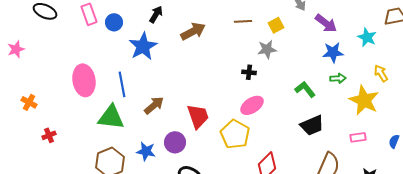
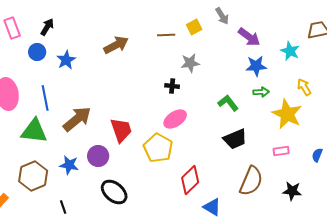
black arrow: (156, 14) -> (47, 27), moved
blue circle: (114, 22) -> (37, 52), moved
yellow square: (276, 25) -> (194, 27), moved
blue star: (143, 46) -> (66, 60), size x0.7
brown arrow: (154, 105) -> (77, 119), size x1.4

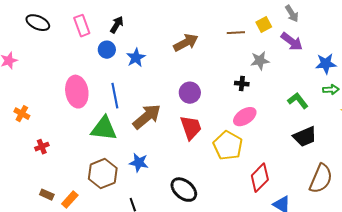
purple arrow: (249, 37) -> (292, 42), moved
purple circle: (98, 156) -> (190, 93), moved

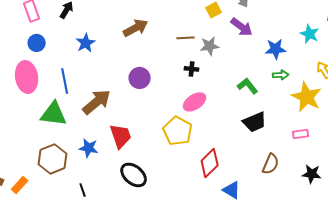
brown line: (236, 33) -> (186, 38), moved
blue circle: (107, 50) -> (37, 43), moved
red trapezoid: (191, 128) -> (121, 136), moved
brown semicircle: (321, 179) -> (271, 164), size x0.7

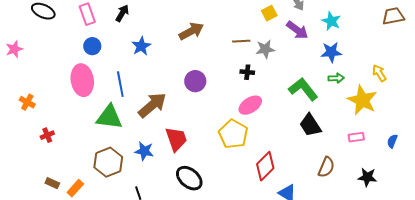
cyan star: (310, 34) -> (331, 21), moved
green L-shape: (248, 86) -> (303, 89), size x1.4
black trapezoid: (255, 122) -> (310, 125), turned 80

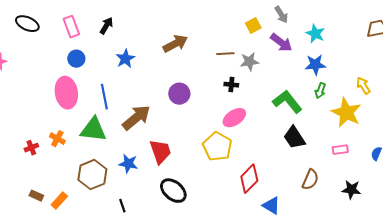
green arrow: (336, 78) -> (320, 91), turned 112
orange cross: (27, 102) -> (57, 139), moved

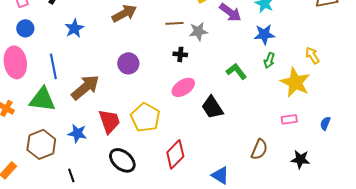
green L-shape: (287, 102) -> (236, 71), size x0.7
black trapezoid: (294, 138) -> (212, 107), moved
yellow pentagon: (217, 147) -> (145, 117), moved
red diamond: (249, 179) -> (175, 154), moved

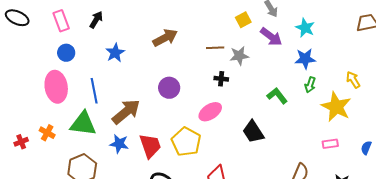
pink ellipse: (183, 87) -> (210, 112), moved
blue star: (77, 133) -> (119, 144), moved

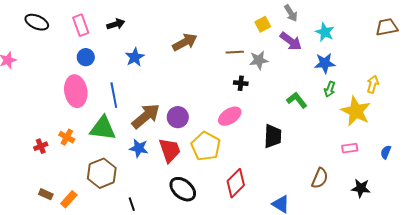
black arrow: (96, 20) -> (116, 24), turned 42
yellow arrow: (353, 80) -> (373, 84), turned 48
purple circle: (169, 88) -> (178, 117), moved
black trapezoid: (253, 132) -> (273, 136), turned -145

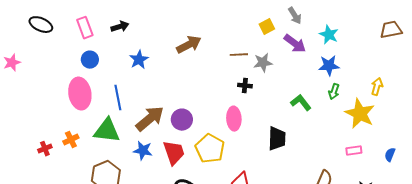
pink ellipse: (230, 116) -> (234, 119), turned -60
orange cross: (67, 137) -> (71, 140), turned 35

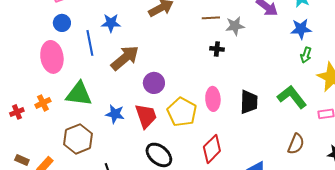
blue star: (139, 60) -> (111, 23), turned 30
blue line: (118, 98) -> (90, 43), moved
green L-shape: (301, 103) -> (292, 97), moved, size x1.4
brown arrow: (150, 119) -> (125, 58), moved
pink ellipse: (234, 119) -> (213, 99), moved

